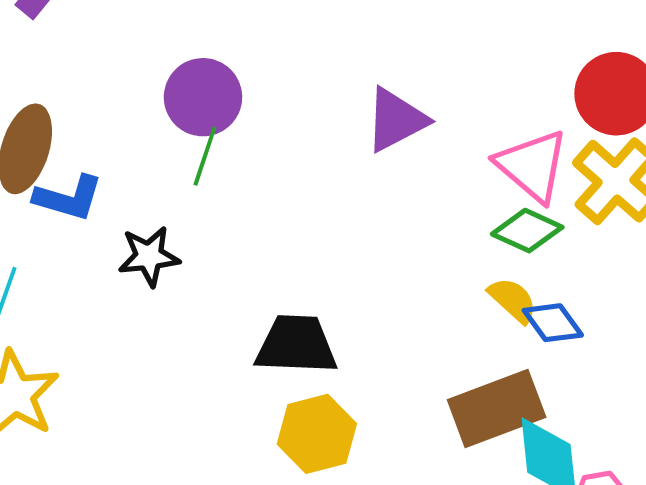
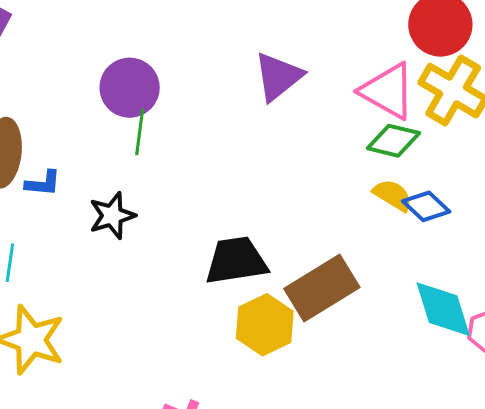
blue L-shape: (68, 198) -> (43, 183), size x0.7
brown rectangle: (497, 409) -> (322, 288), moved

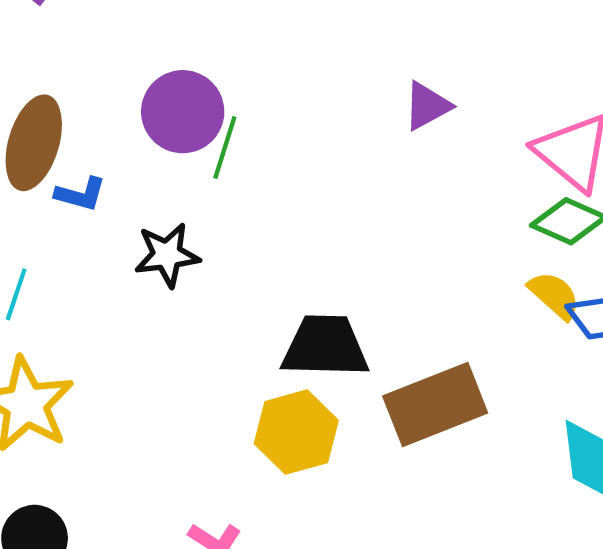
purple triangle: (278, 77) -> (427, 106), size x0.7
purple circle: (130, 88) -> (183, 112), moved
yellow hexagon: (265, 325) -> (296, 432), moved

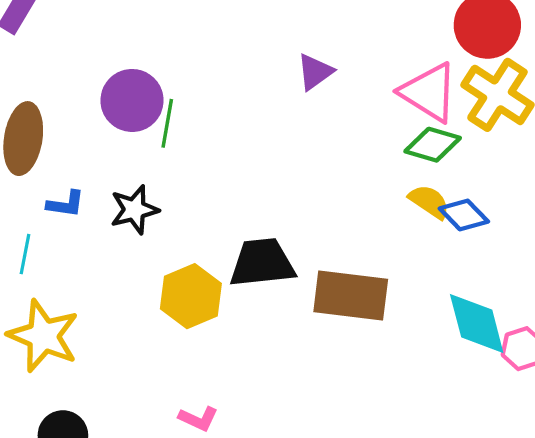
blue L-shape: (81, 194) -> (66, 204), moved
brown rectangle: (435, 405) -> (351, 295), turned 36
yellow hexagon: (296, 432) -> (191, 296), moved

